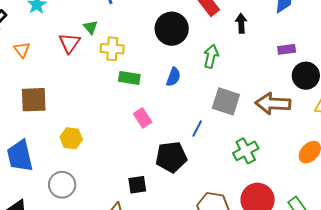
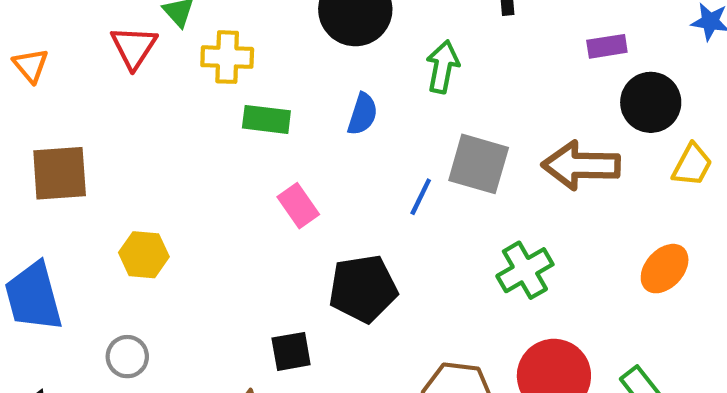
blue line: (197, 129) -> (421, 197), moved
gray circle: (62, 185) -> (127, 357), size x0.7

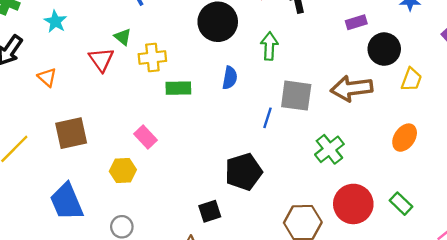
pink rectangle: (298, 206) -> (146, 137), moved

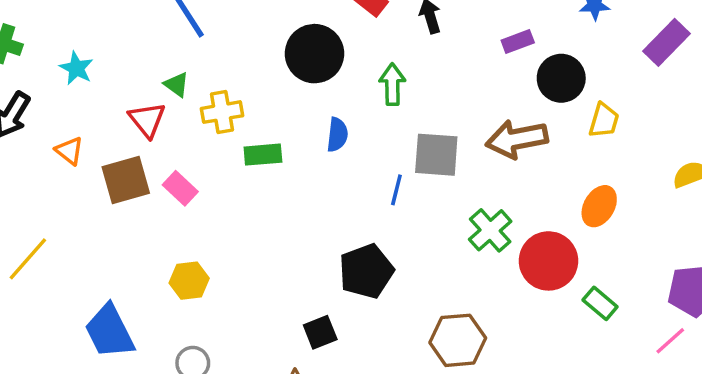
brown square: (71, 133) -> (126, 180), moved
pink rectangle: (146, 137) -> (180, 188), moved
red circle: (353, 204) -> (548, 261), moved

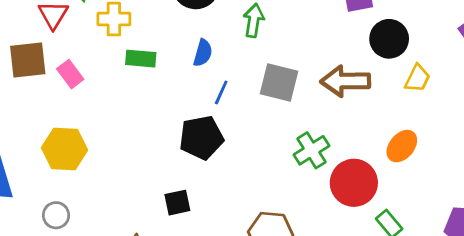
blue line: (396, 190) -> (221, 92), moved
black pentagon: (366, 271) -> (201, 138), moved
yellow hexagon: (189, 281) -> (64, 149), size x1.4
black square: (320, 332) -> (177, 203), moved

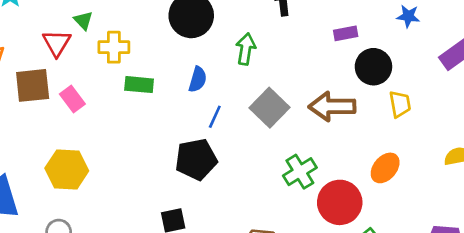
yellow trapezoid: (417, 78) -> (400, 104), turned -36
gray square: (279, 83) -> (269, 108), turned 30

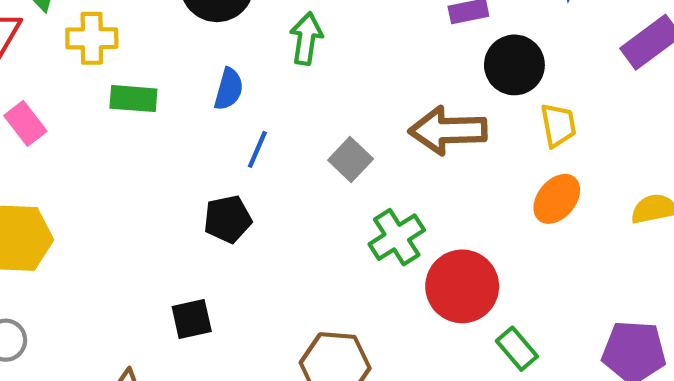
gray square: (269, 108) -> (351, 160), moved, size x0.7
black pentagon: (196, 159) -> (228, 219), size x0.7
orange ellipse: (385, 168) -> (557, 199), moved

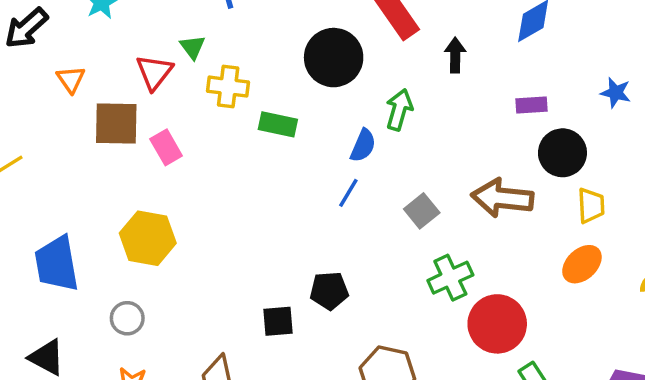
blue semicircle: (229, 89) -> (363, 146), moved
green rectangle: (133, 99) -> (278, 124), moved
black pentagon: (228, 219) -> (329, 291), moved

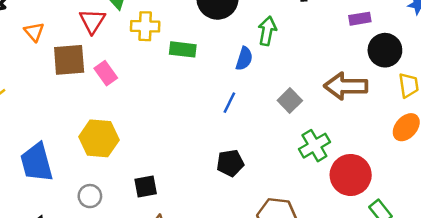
blue line: (348, 193) -> (229, 103), moved
black square: (278, 321) -> (146, 187), moved

